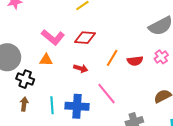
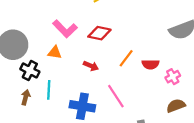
pink cross: (161, 57) -> (173, 77), moved
cyan line: (52, 105) -> (49, 90), moved

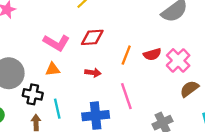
pink cross: (173, 77) -> (178, 60), size x1.5
pink line: (116, 96) -> (126, 96), turned 30

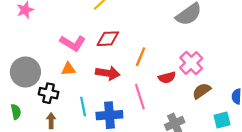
red semicircle: (152, 54) -> (167, 77), moved
red arrow: (93, 73) -> (108, 73), size x1.5
cyan line: (57, 109) -> (83, 107), moved

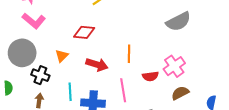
red diamond: (108, 39) -> (84, 32), moved
pink L-shape: (73, 43) -> (34, 21), moved
orange line: (141, 57) -> (129, 54), turned -30
orange triangle: (68, 69) -> (62, 56), turned -48

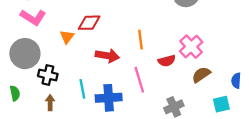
orange triangle: (62, 56) -> (67, 37), moved

